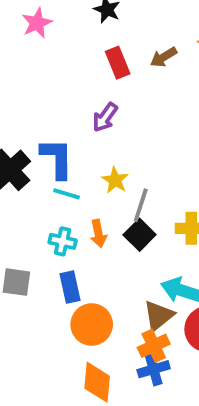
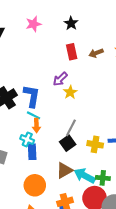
yellow star: (115, 180) -> (70, 92), moved
orange arrow: (98, 234) -> (36, 125), moved
blue rectangle: (70, 287) -> (32, 152), moved
brown triangle: (159, 316) -> (64, 170), moved

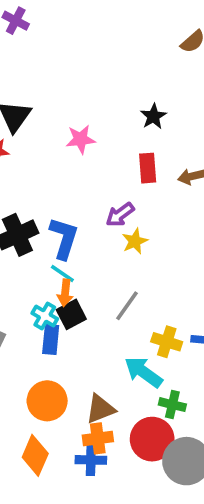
pink star: (33, 24) -> (81, 139), moved
black square: (68, 143) -> (71, 314), moved
brown triangle: (64, 170) -> (100, 409), moved
cyan arrow: (85, 176) -> (143, 372), moved

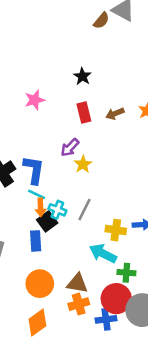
cyan cross: (45, 316) -> (57, 210), moved
brown triangle: (100, 409) -> (77, 283), turned 40
orange diamond: (35, 455) -> (37, 322), turned 40
blue cross: (91, 460) -> (106, 319), moved

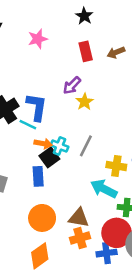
cyan line: (37, 194) -> (28, 125), moved
orange arrow: (41, 207) -> (43, 144), turned -78

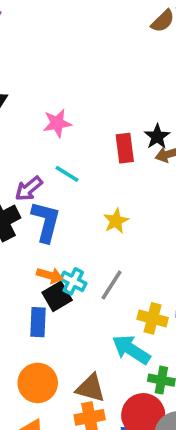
black star: (84, 16) -> (157, 137), moved
purple arrow: (72, 85) -> (29, 189), moved
cyan line: (28, 125) -> (67, 174), moved

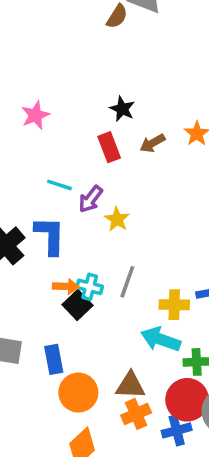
pink star: (57, 123) -> (35, 115), moved
black star: (157, 137) -> (122, 109), moved
purple arrow: (29, 189) -> (91, 199), moved
blue rectangle: (38, 322) -> (54, 359), moved

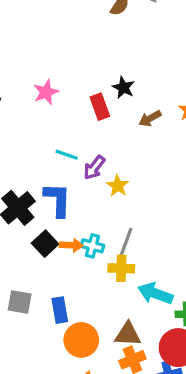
red rectangle: (109, 147) -> (100, 107), moved
black square: (77, 305) -> (45, 244), moved
yellow cross: (174, 305) -> (121, 268), moved

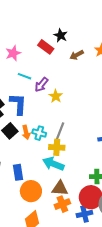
pink star: (46, 92) -> (13, 53), moved
red rectangle: (100, 107) -> (46, 47), turned -35
orange arrow: (71, 245) -> (26, 132), turned 72
cyan arrow: (155, 293) -> (53, 164), moved

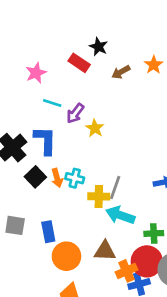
gray line: (60, 131) -> (115, 187), moved
cyan arrow: (53, 164) -> (120, 215), moved
orange cross: (62, 204) -> (127, 271), moved

